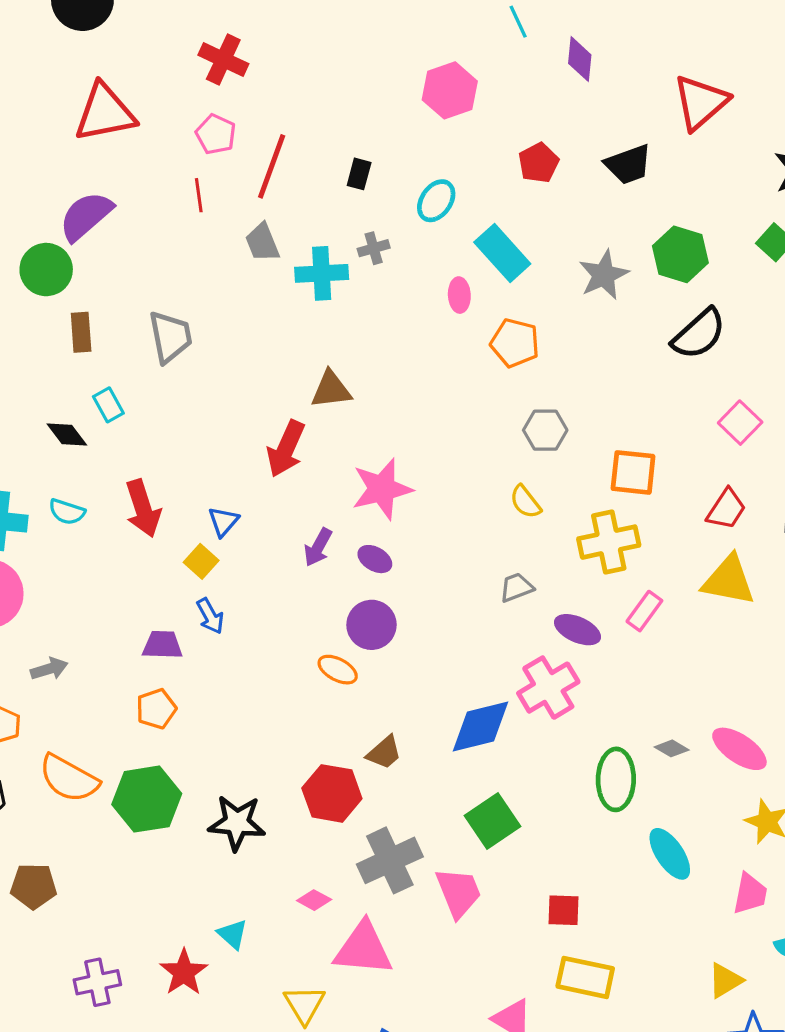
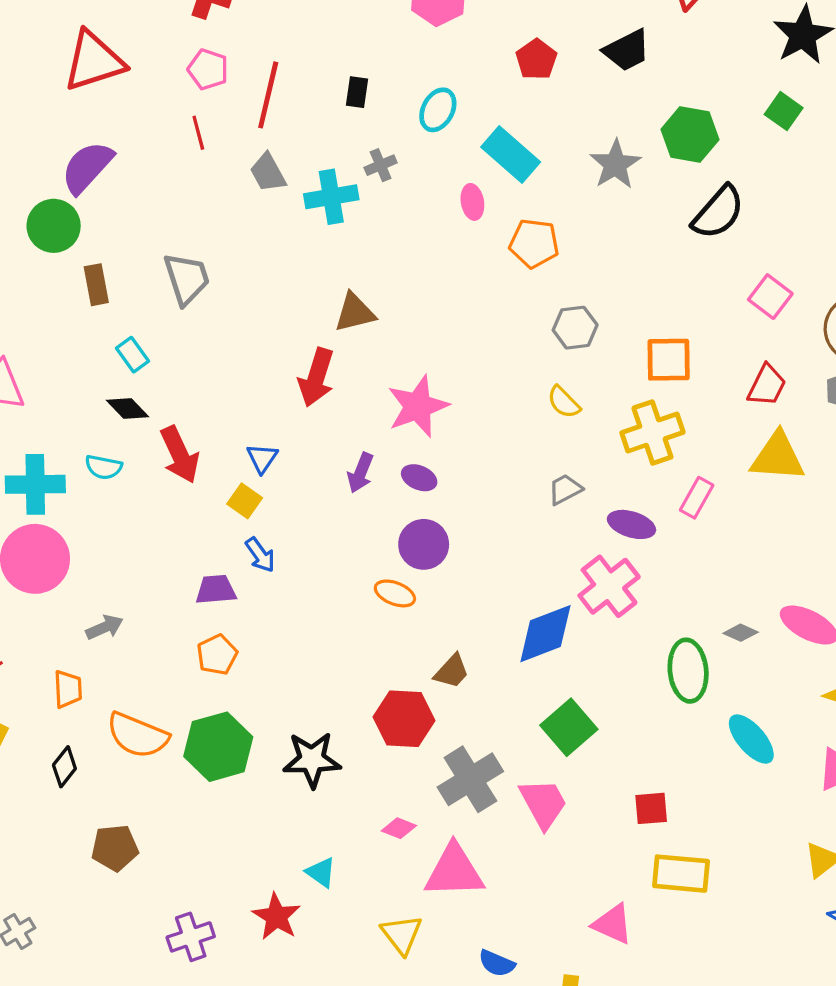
black diamond: (67, 434) -> (128, 409), moved

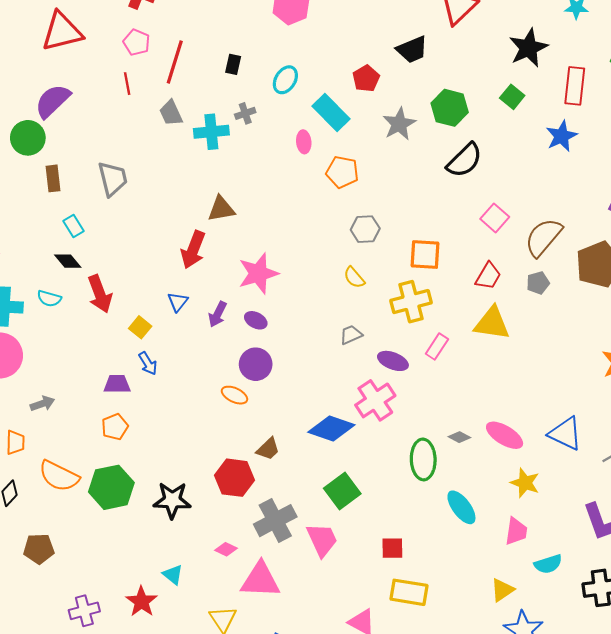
red pentagon: (536, 59) -> (366, 79), moved
blue triangle: (262, 458) -> (178, 302), moved
blue diamond: (545, 634) -> (331, 428), turned 36

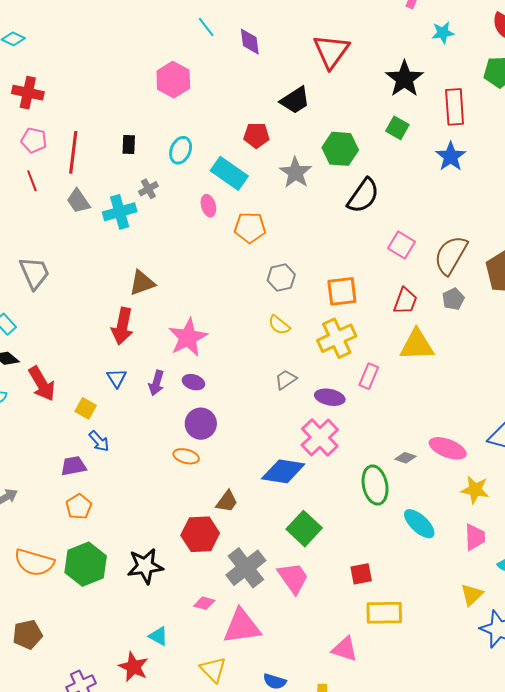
red pentagon: (366, 79) -> (256, 135), turned -30

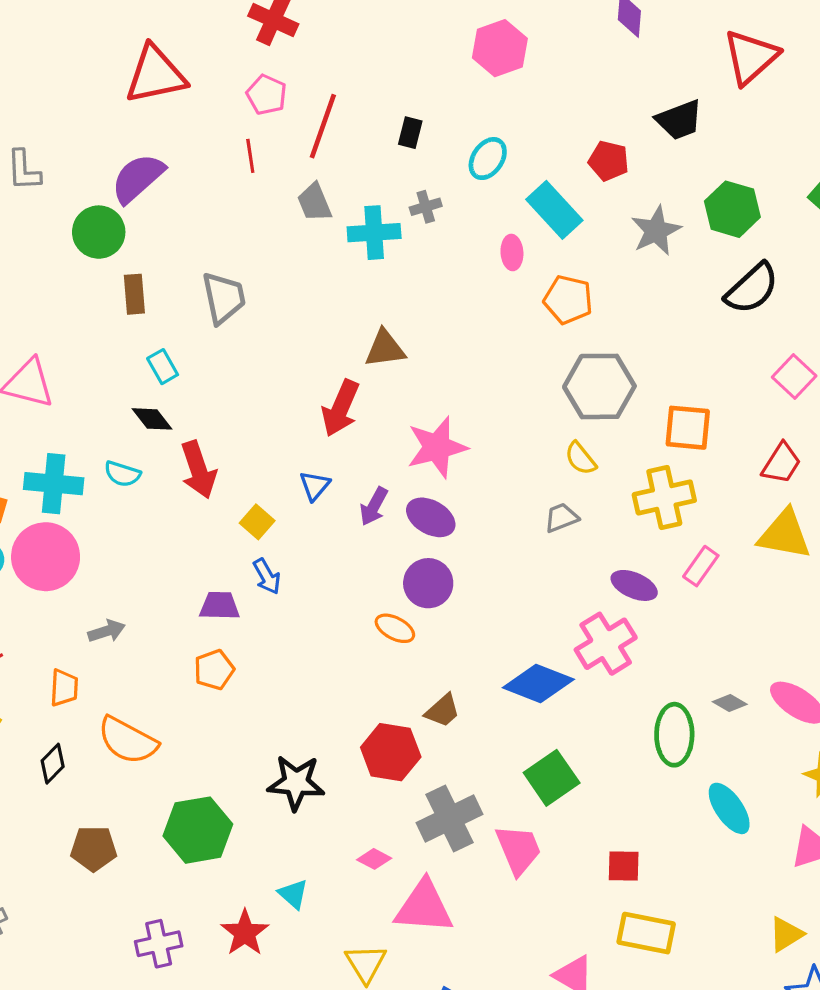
gray hexagon: (281, 278) -> (599, 386), size x1.6
gray trapezoid: (286, 380) -> (561, 518), moved
purple ellipse: (193, 382) -> (431, 517), size x1.4
green hexagon: (86, 564) -> (198, 830), moved

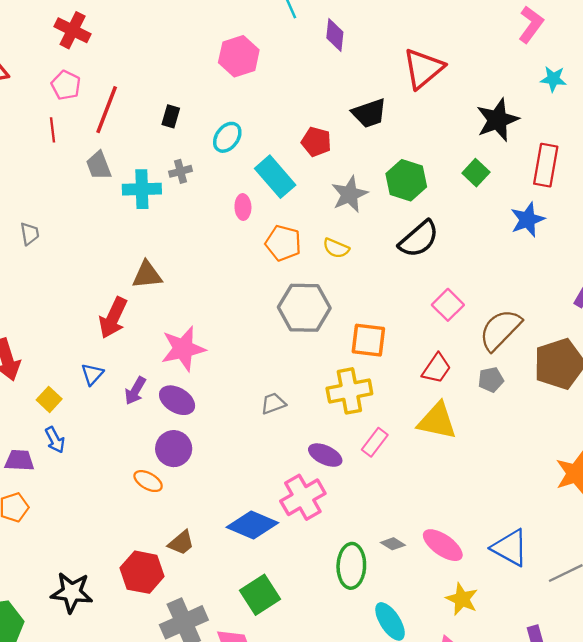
gray trapezoid: (224, 298) -> (30, 234), size x0.6
yellow semicircle: (580, 458) -> (336, 248), moved, turned -30

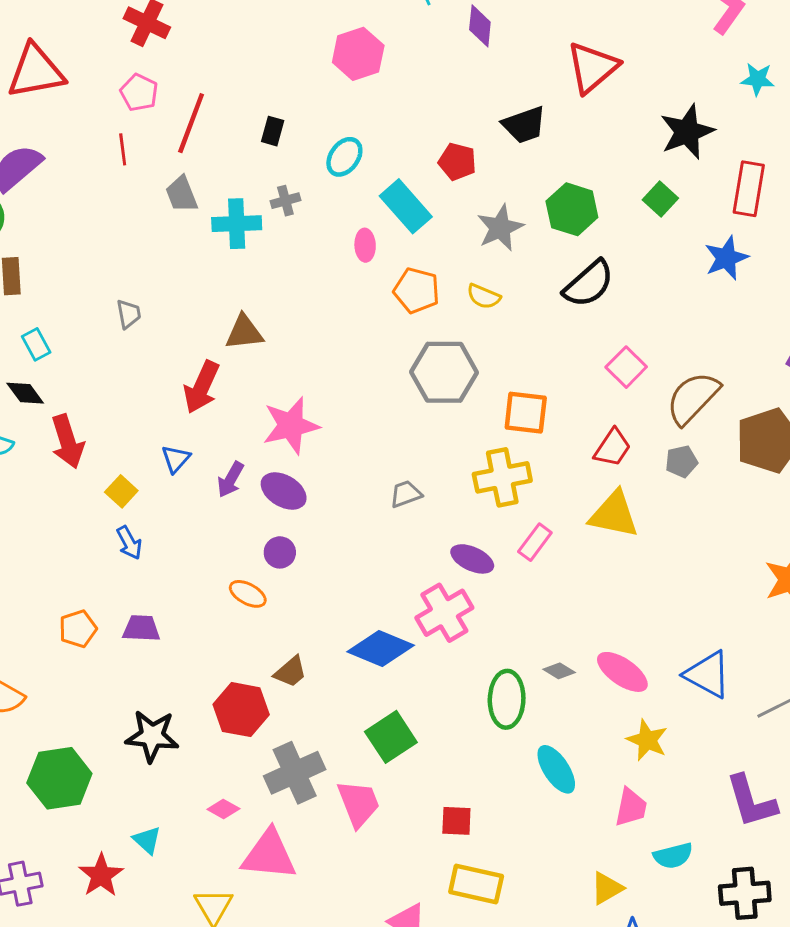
gray trapezoid: (30, 234) -> (129, 314), moved
purple circle: (174, 449) -> (280, 552), size x0.7
purple trapezoid: (19, 460) -> (141, 628), moved

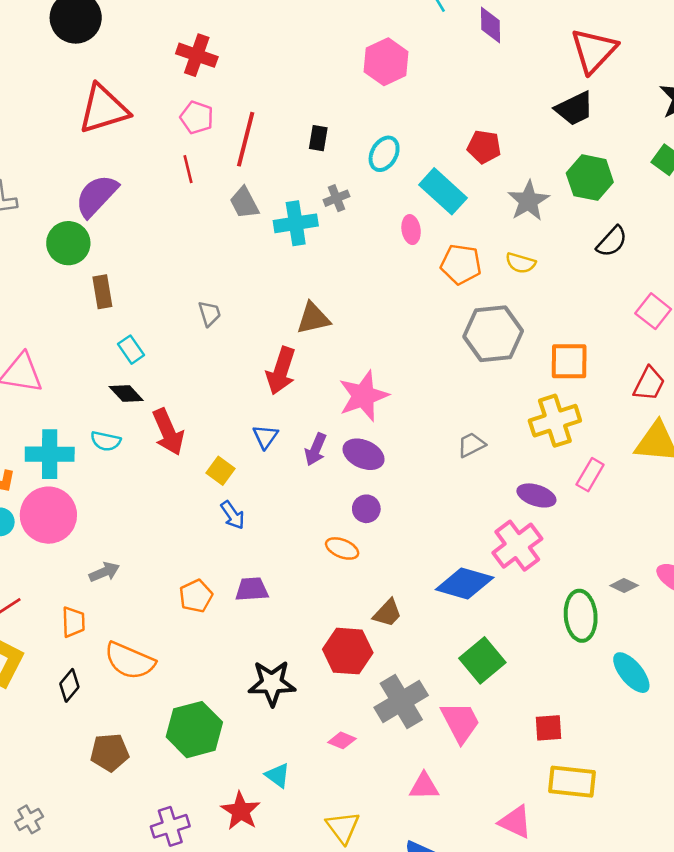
black trapezoid: (524, 125) -> (574, 108), moved
black semicircle: (589, 284) -> (612, 242), size x0.7
pink triangle: (269, 855) -> (424, 786), moved, size x0.6

